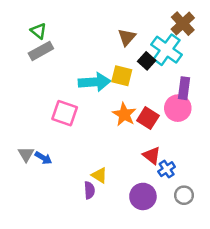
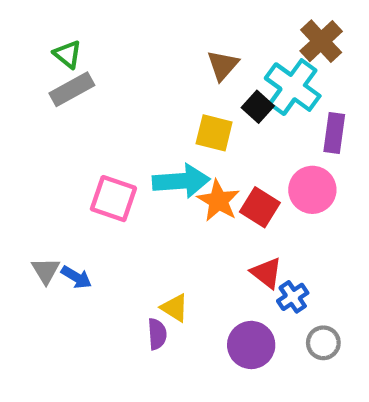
cyan arrow: (94, 82) -> (181, 181), moved
purple rectangle: (184, 88) -> (334, 133), moved

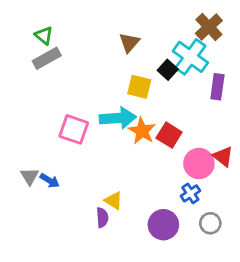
brown triangle: (223, 65) -> (129, 43), moved
pink circle: (312, 190) -> (199, 164), moved
red triangle: (266, 273) -> (223, 156), moved

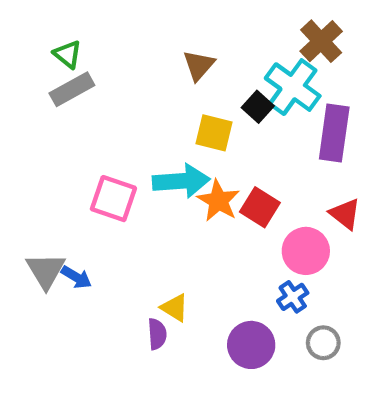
purple rectangle: (217, 87) -> (334, 133), size x1.4
red triangle: (223, 156) -> (345, 214), moved
gray triangle: (30, 176) -> (46, 271), size x1.4

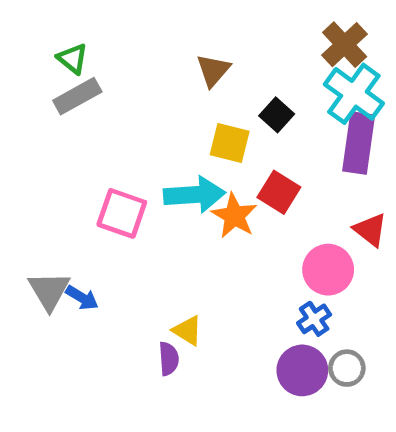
cyan cross: (293, 87) -> (354, 94), moved
red square: (260, 207) -> (279, 192), moved
purple circle: (251, 345) -> (302, 370), moved

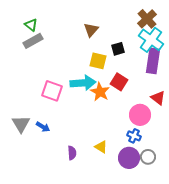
black square: (277, 115) -> (118, 49), turned 32
blue arrow: (82, 298) -> (43, 127), moved
blue cross: (314, 319) -> (134, 136), turned -32
yellow triangle: (187, 331) -> (101, 147), moved

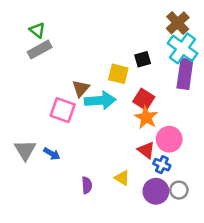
brown triangle: (91, 30) -> (81, 88), moved
orange star: (100, 92) -> (146, 117), moved
red triangle: (158, 98) -> (146, 150), moved

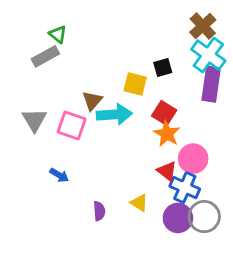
green triangle: (37, 30) -> (58, 34), moved
gray triangle: (25, 150) -> (34, 120), moved
blue cross: (162, 165) -> (185, 188), size x1.5
gray circle: (179, 190) -> (204, 217), size x1.5

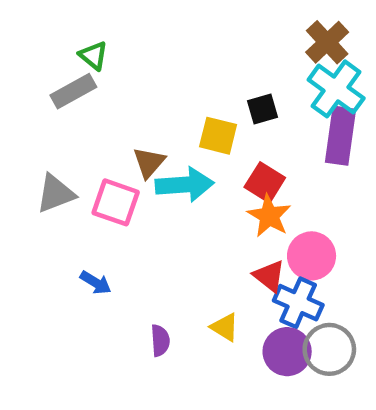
gray triangle: (34, 120) -> (56, 194), turned 40

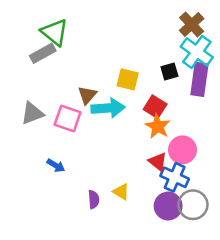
green triangle: (93, 56) -> (55, 32), size x1.6
black square: (263, 109) -> (169, 72), moved
yellow triangle: (225, 327) -> (121, 192), moved

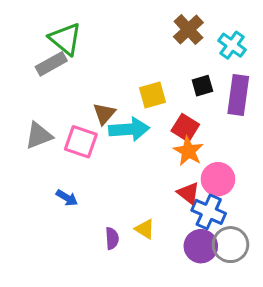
brown cross: (192, 25) -> (188, 30), moved
cyan cross: (197, 52) -> (232, 45), moved, size x0.7
yellow square: (128, 79) -> (153, 95), turned -30

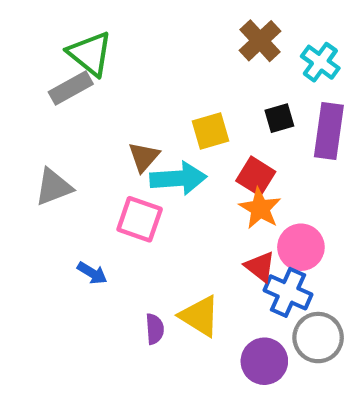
pink square: (81, 142) -> (140, 219), moved
yellow triangle: (145, 229) -> (200, 316), size x1.5
purple circle: (201, 246) -> (264, 361), moved

